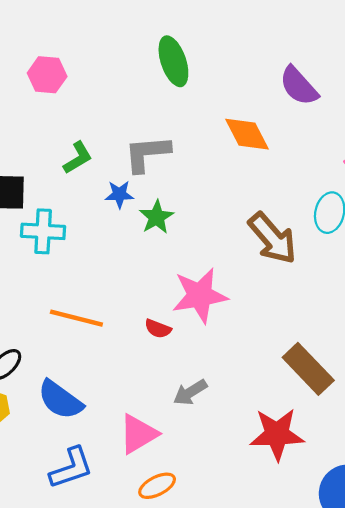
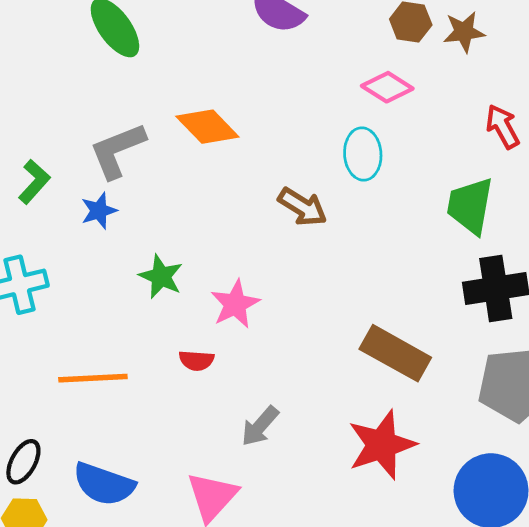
orange diamond: (247, 134) -> (207, 127), moved
green star: (156, 217) -> (161, 277), moved
brown arrow: (272, 238) -> (302, 207), size x0.7
pink star: (200, 295) -> (235, 304), size x0.7

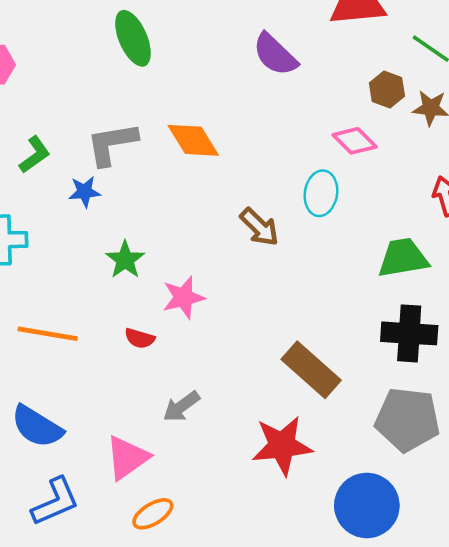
green trapezoid: (470, 206) -> (403, 258), turned 58

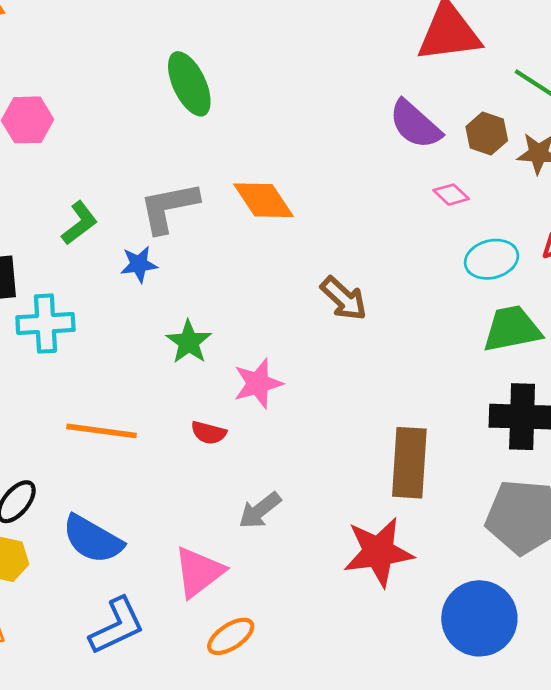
purple semicircle: (275, 55) -> (415, 124), moved
pink diamond: (355, 141) -> (451, 195), size x0.7
cyan ellipse: (321, 193) -> (492, 259), moved, turned 69
brown rectangle: (311, 370) -> (409, 463), turned 54

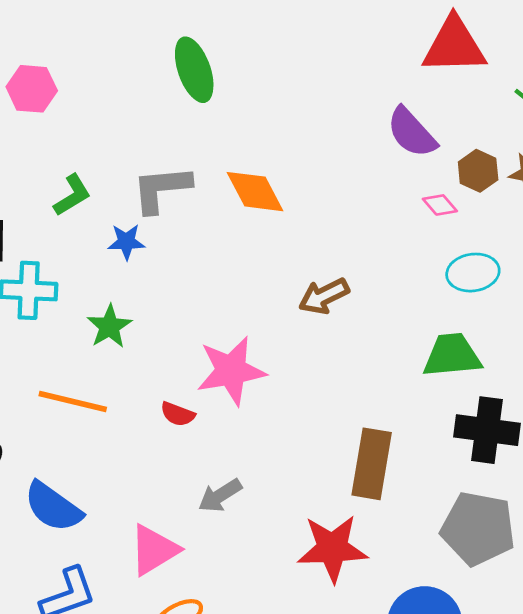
brown hexagon: (487, 134) -> (478, 171), moved
brown arrow: (344, 299) -> (324, 296), turned 105
green trapezoid: (512, 329) -> (452, 355), moved
green star: (189, 342) -> (109, 326), moved
pink star: (258, 383) -> (231, 371), size x1.4

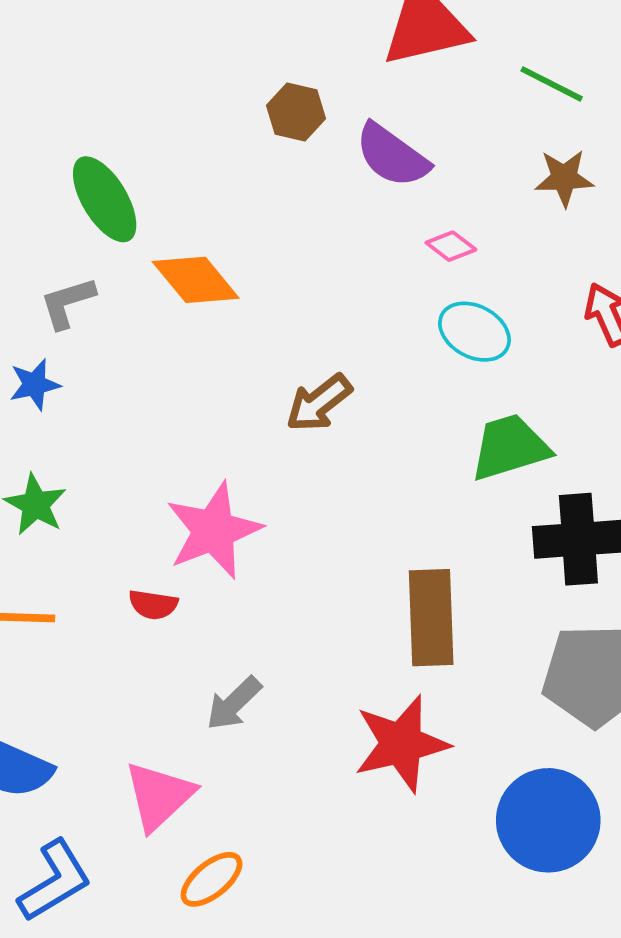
green ellipse: (194, 70) -> (105, 199), moved
brown hexagon: (478, 171) -> (296, 112), moved
gray L-shape: (161, 189) -> (68, 303), size x0.7
cyan ellipse: (473, 273) -> (474, 332), moved, turned 48

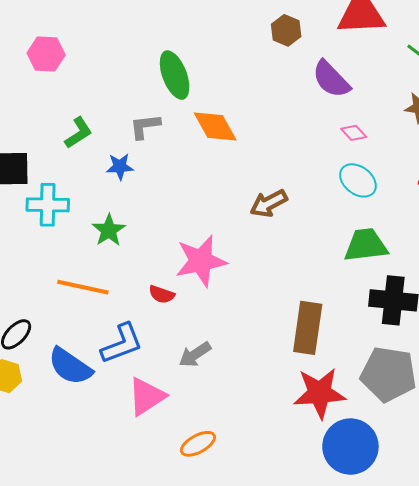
brown hexagon: (296, 112) -> (286, 30), moved
red star: (401, 744) -> (320, 393), moved
orange ellipse: (212, 879) -> (198, 444), moved
blue L-shape: (55, 881) -> (122, 344), moved

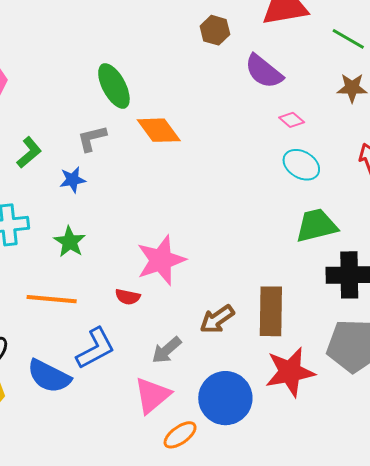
brown arrow: (269, 203) -> (217, 319), moved
pink triangle: (147, 396) -> (152, 395), moved
blue circle: (350, 447) -> (225, 398), moved

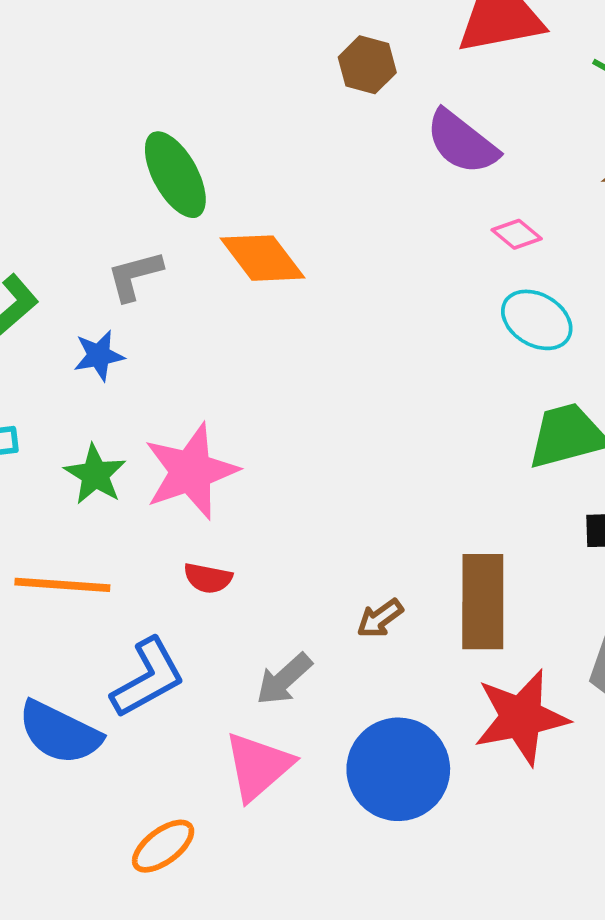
pink star: (161, 260) -> (191, 471), moved
brown arrow: (217, 319) -> (380, 618), size x0.7
orange ellipse: (180, 435) -> (163, 846), moved

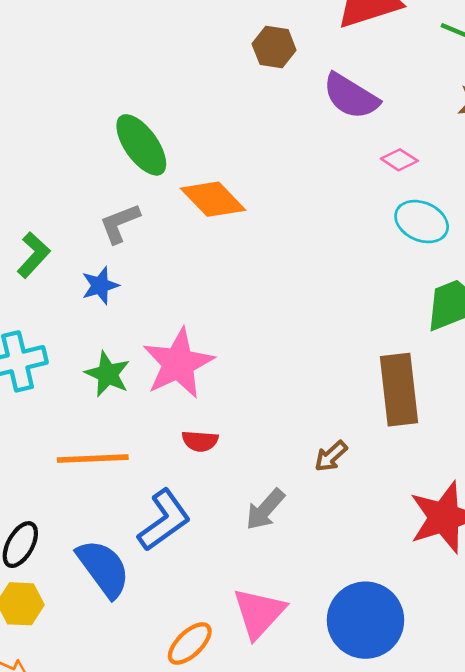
brown rectangle: (483, 602) -> (399, 390), moved
blue semicircle: (60, 733) -> (103, 568), turned -146
pink triangle: (258, 766) -> (259, 613), moved
blue circle: (398, 769) -> (366, 620), moved

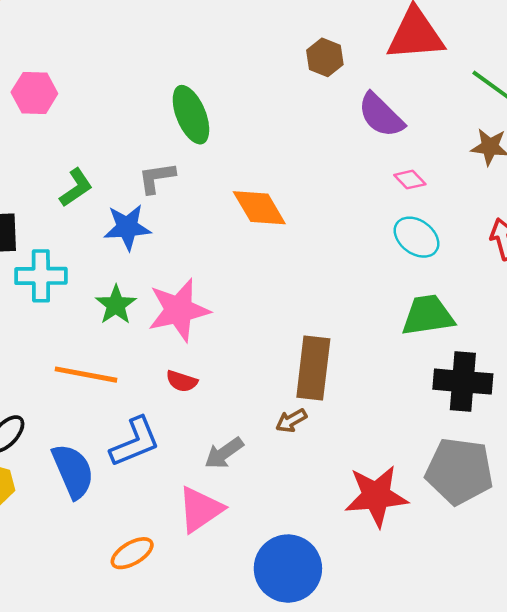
orange diamond: (213, 199) -> (259, 208), moved
blue star: (100, 285) -> (127, 227), size x1.4
brown rectangle: (399, 390) -> (313, 368), moved
pink triangle: (259, 613) -> (200, 509), moved

